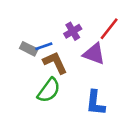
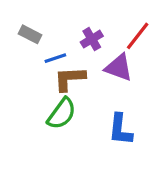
gray rectangle: (29, 49) -> (30, 34), moved
brown L-shape: (55, 63) -> (70, 79), turned -68

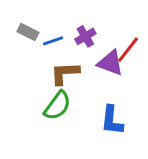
red line: (138, 36) -> (128, 50), moved
blue line: (55, 58) -> (53, 41), moved

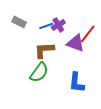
blue line: (53, 41) -> (46, 26), moved

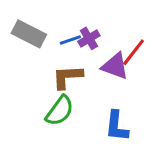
gray rectangle: (19, 22) -> (29, 34), size x1.5

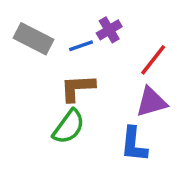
purple cross: (89, 38) -> (109, 30), moved
purple triangle: (115, 66) -> (151, 102), moved, turned -36

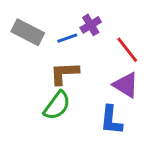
red line: (153, 60) -> (127, 50), turned -76
purple triangle: (151, 102) -> (126, 85), turned 48

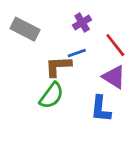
blue line: (67, 38) -> (77, 53), moved

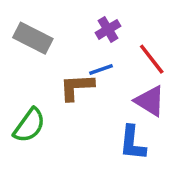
green semicircle: (52, 96) -> (29, 125), moved

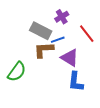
gray rectangle: (33, 38) -> (41, 31), moved
purple triangle: (150, 101) -> (70, 58), moved

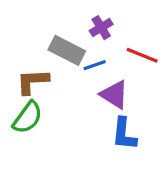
red line: (87, 34) -> (142, 55), turned -30
brown L-shape: (44, 50) -> (32, 82), moved

